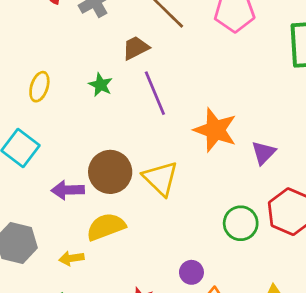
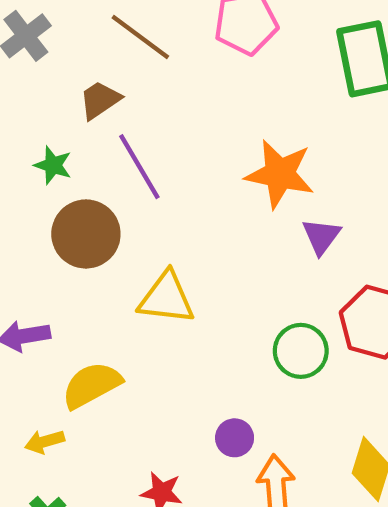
orange star: (215, 130) -> (280, 174), moved
brown circle: (110, 172) -> (86, 234), moved
yellow triangle: (161, 178) -> (166, 298), turned -30

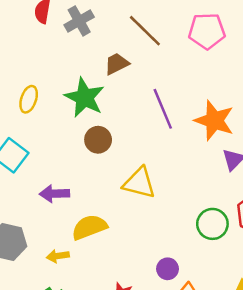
green star: (53, 165) -> (84, 98), size x1.8
purple line: (139, 167) -> (163, 109), moved
brown circle: (86, 234) -> (98, 140), size x0.7

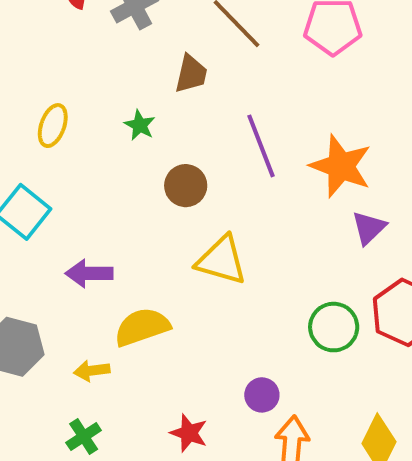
brown trapezoid: (117, 64) -> (191, 74), turned 128
green star: (84, 98) -> (140, 125), size x0.5
brown circle: (98, 140) -> (186, 186), moved

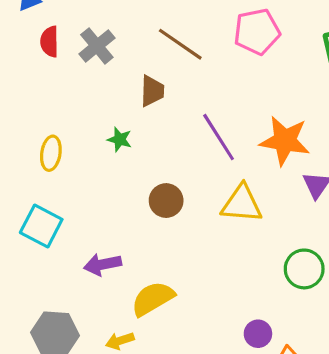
brown circle: (186, 186) -> (166, 201), moved
yellow triangle: (222, 260) -> (242, 204), moved

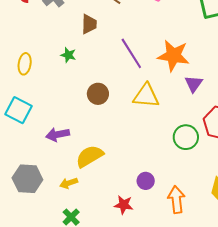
purple circle: (258, 334) -> (146, 181), moved

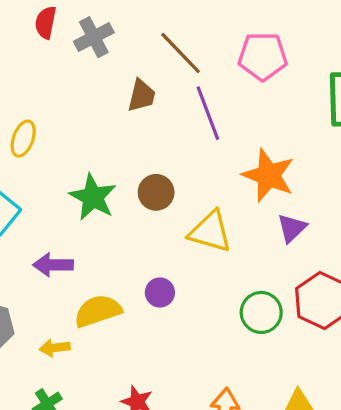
purple line: (131, 53) -> (208, 113), moved
green star: (68, 55) -> (93, 197), moved, size x1.8
brown circle: (98, 94) -> (156, 192), moved
purple circle: (146, 181) -> (160, 292), moved

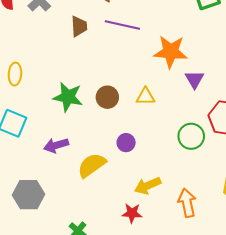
purple line: (208, 113) -> (122, 25), turned -40
brown circle: (156, 192) -> (107, 97), moved
yellow triangle: (210, 232) -> (146, 96), size x0.7
yellow arrow: (55, 348) -> (148, 186), moved, size x1.4

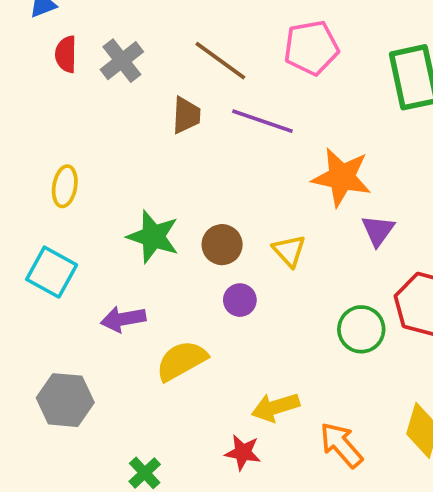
yellow triangle: (146, 96) -> (289, 251), turned 42
purple circle: (126, 143) -> (240, 300), moved
orange arrow: (187, 203) -> (341, 445), turned -36

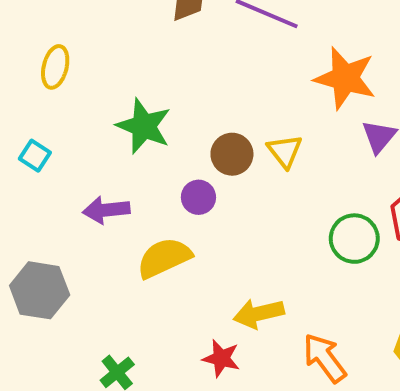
brown circle: (222, 245) -> (232, 154), moved
cyan square: (52, 272) -> (35, 156), size x0.6
purple circle: (240, 300) -> (198, 197), moved

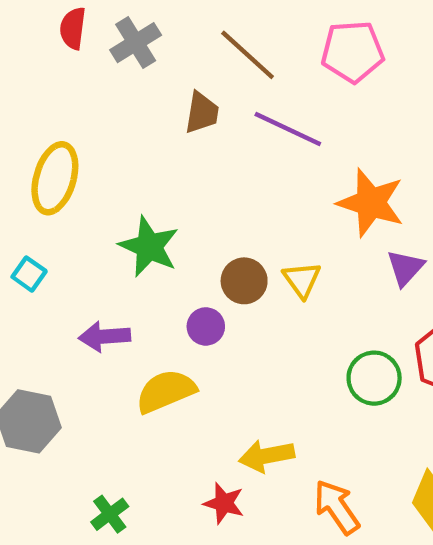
yellow ellipse: (55, 67) -> (55, 178), size x1.5

